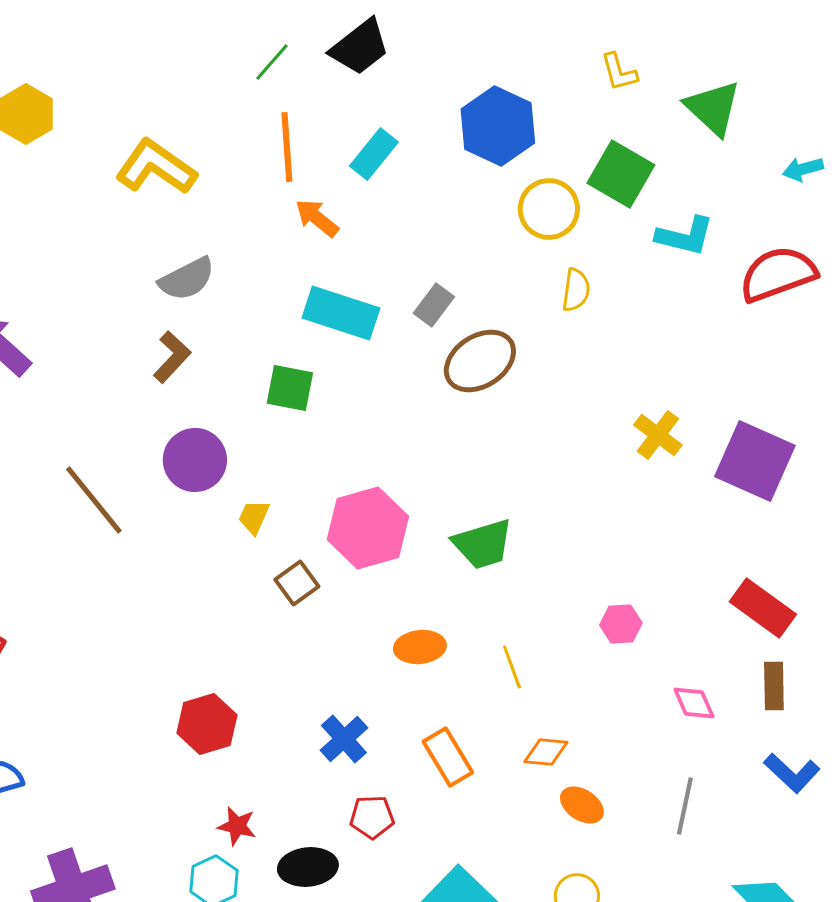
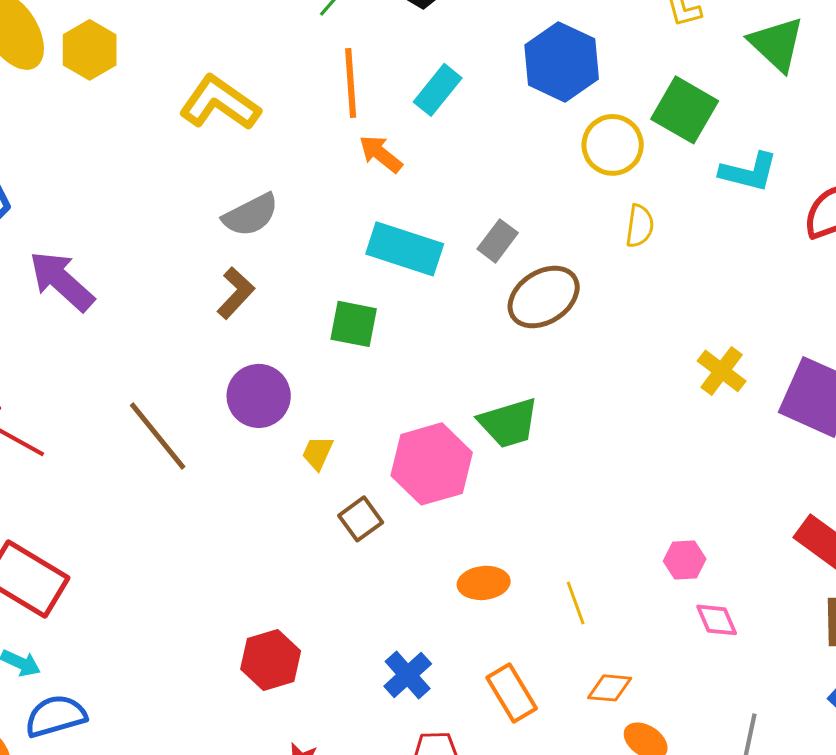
green trapezoid: (483, 544) -> (509, 423), moved
pink diamond: (694, 703) -> (717, 620), moved

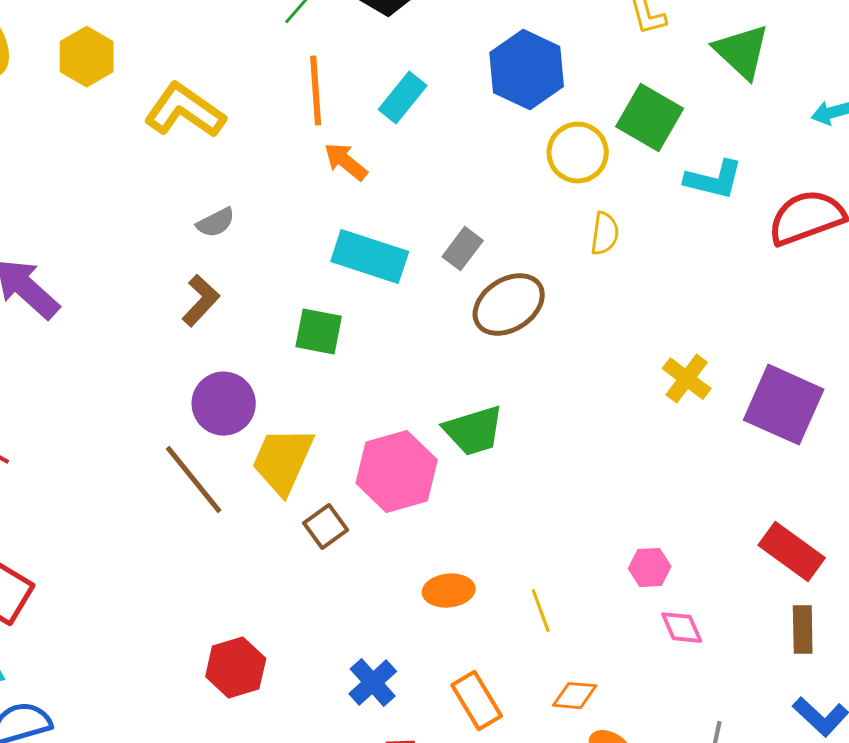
yellow hexagon: (90, 50) -> (87, 57), moved
gray semicircle: (251, 215) -> (216, 223), size x0.7
brown line: (158, 436) -> (194, 480), moved
yellow trapezoid: (318, 453) -> (283, 461), size x2.0

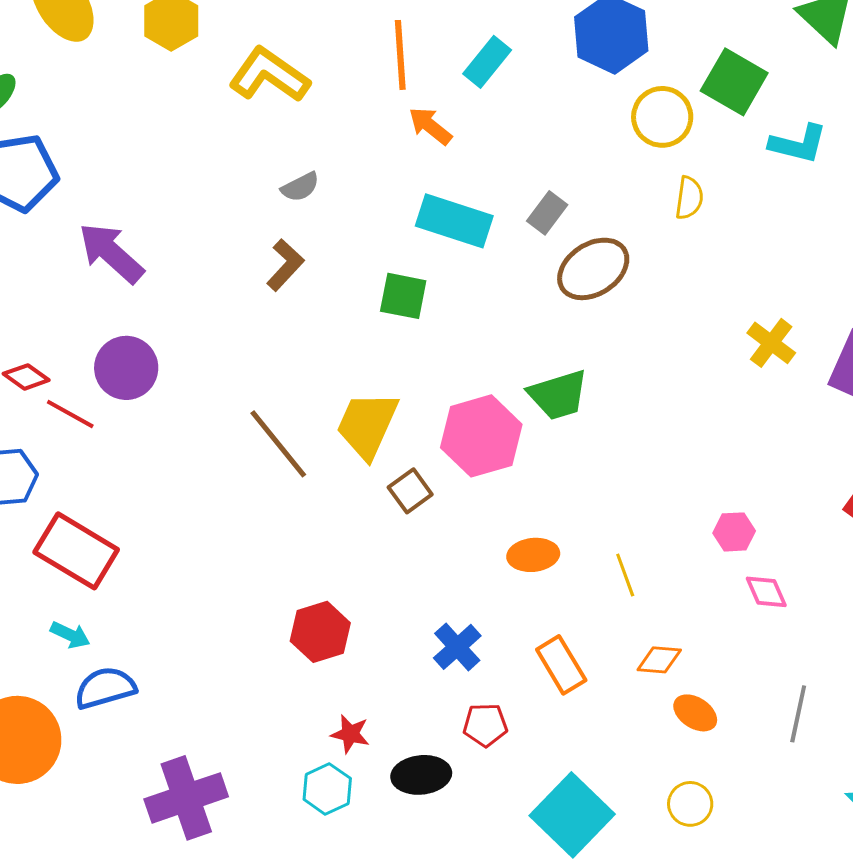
purple circle: (224, 404) -> (126, 368), moved

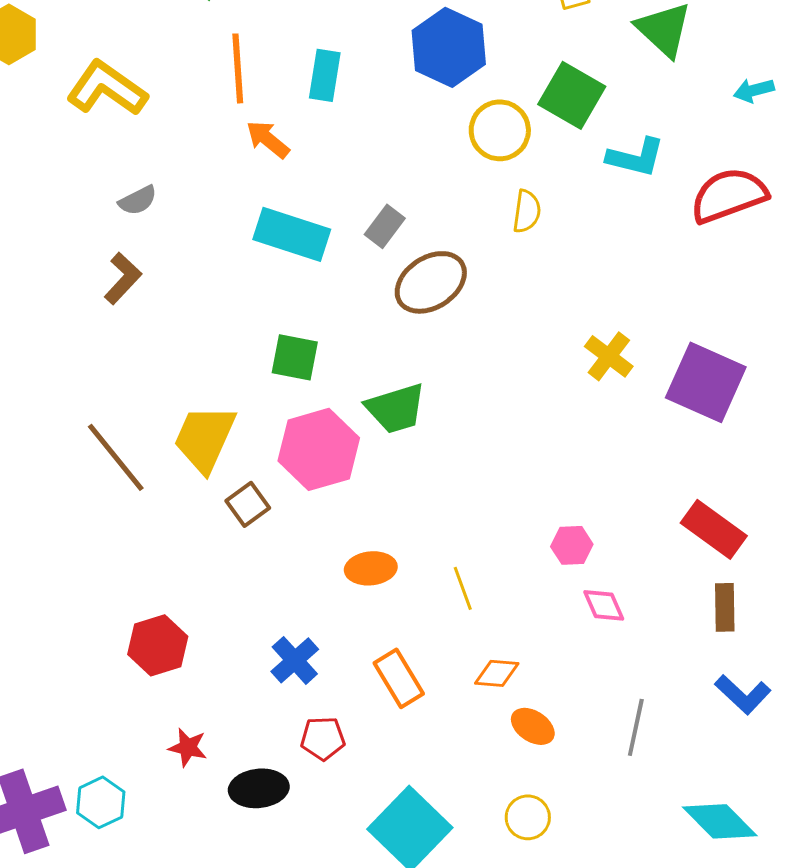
cyan rectangle: (487, 62) -> (325, 75), turned -30
green square: (403, 296) -> (295, 357), moved
cyan hexagon: (327, 789) -> (101, 802), moved

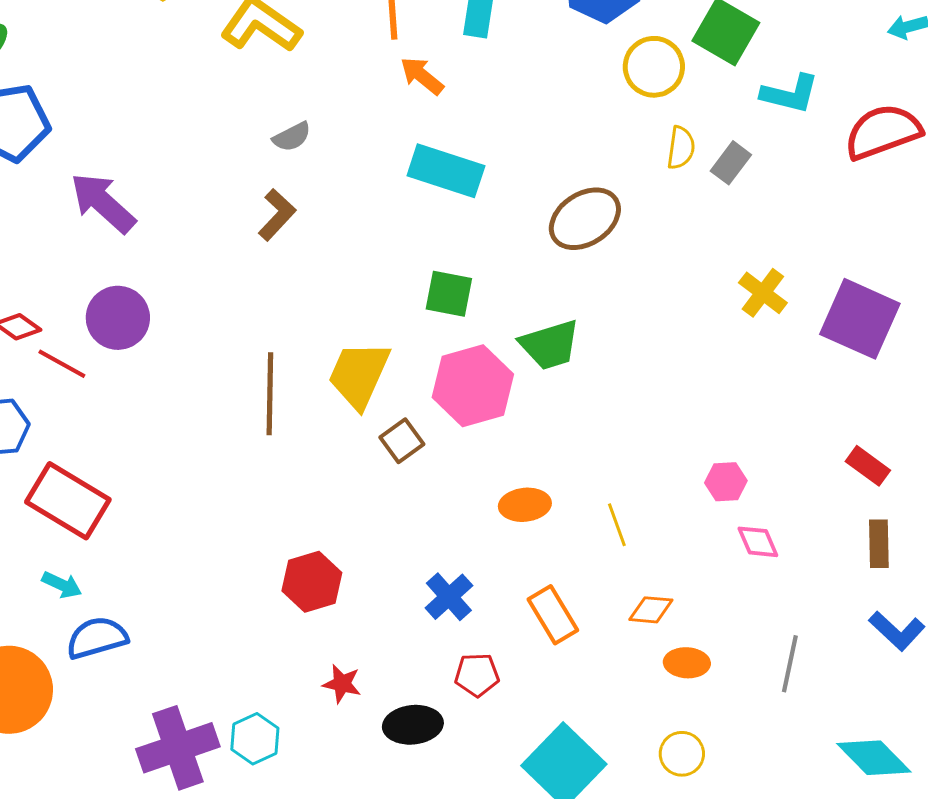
gray rectangle: (385, 226) -> (731, 163), moved
brown line: (116, 457) -> (270, 394), turned 40
red rectangle: (714, 529) -> (868, 466), size x0.7
orange ellipse: (533, 726) -> (687, 663), turned -30

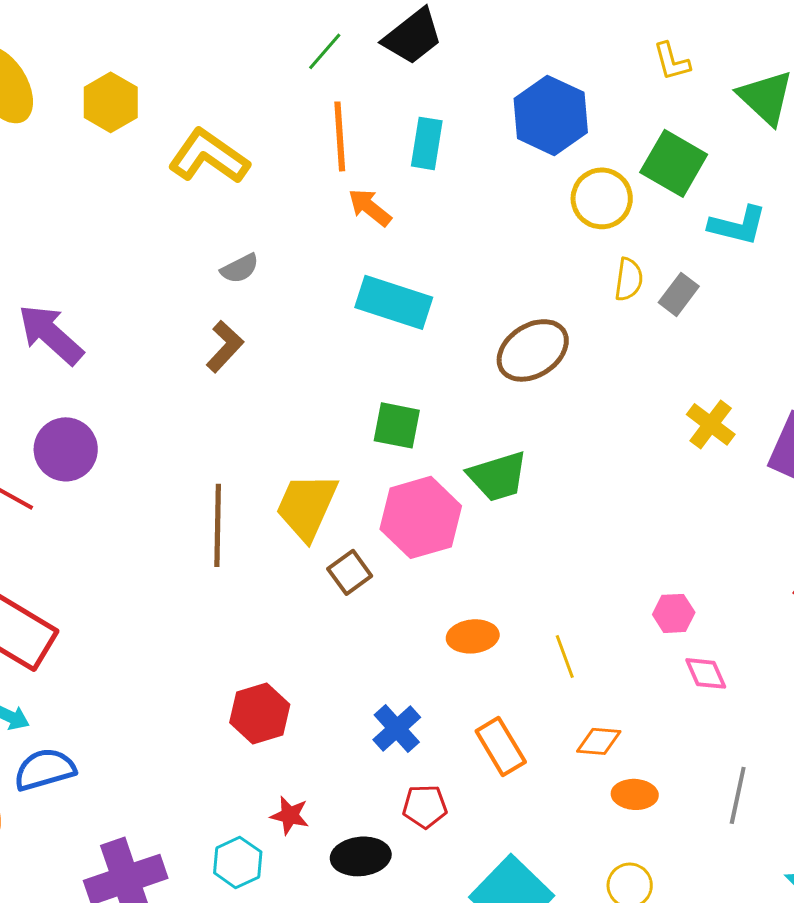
cyan hexagon: (255, 739) -> (238, 862), moved

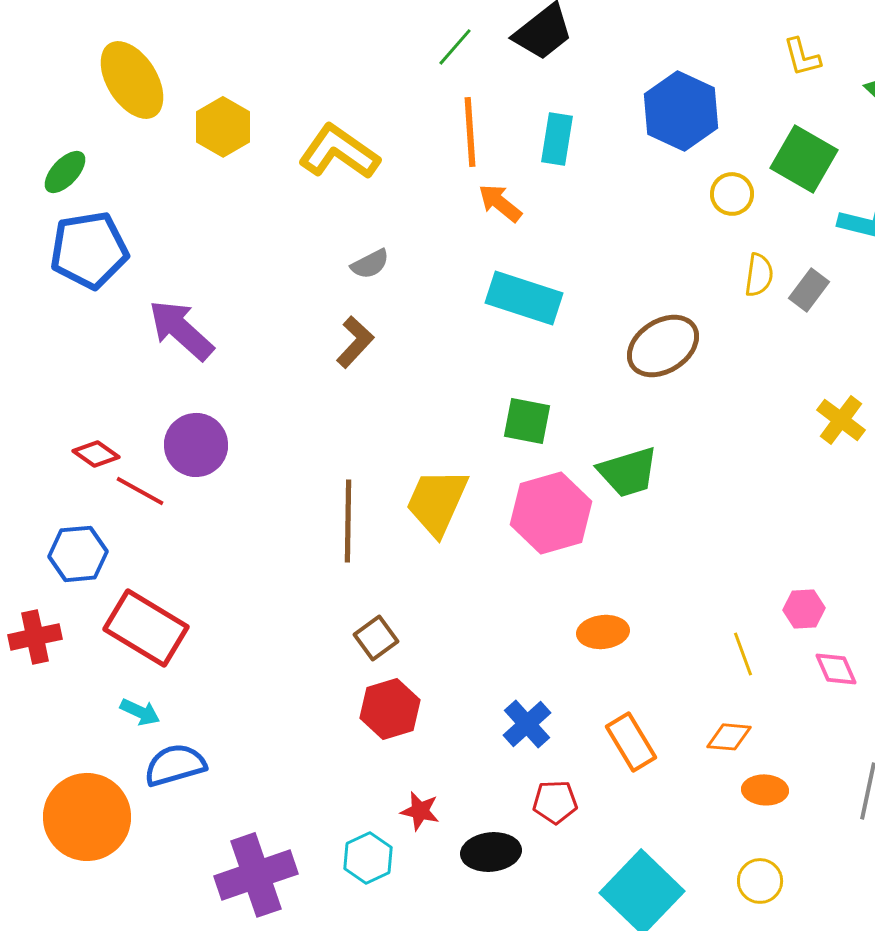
yellow hexagon: (111, 102) -> (223, 127), moved
yellow circle: (602, 198) -> (732, 194), size x0.7
brown square: (350, 572) -> (376, 638), moved
yellow line: (565, 656) -> (743, 654), moved

